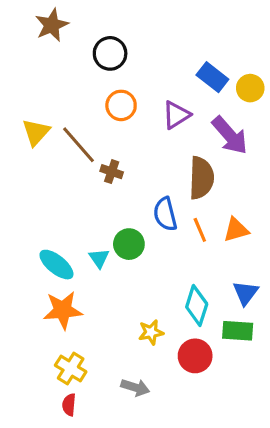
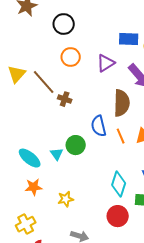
blue rectangle: (212, 77) -> (129, 39), turned -36
orange star: (63, 310) -> (34, 187), size x0.7
yellow star: (151, 332) -> (66, 199), moved
yellow cross: (71, 368) -> (26, 224), moved, turned 30

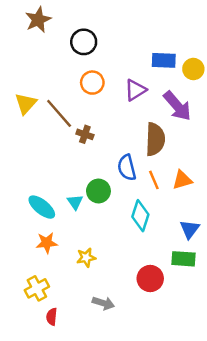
cyan diamond: (119, 184) -> (140, 216), moved

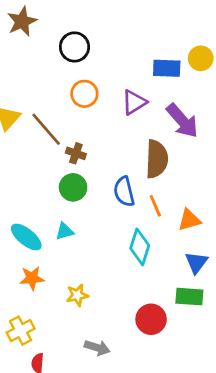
yellow circle: (193, 69) -> (201, 58), moved
orange triangle: (182, 180) -> (189, 220), moved
green circle: (98, 191) -> (73, 187), moved
cyan triangle: (75, 202) -> (65, 231), turned 49

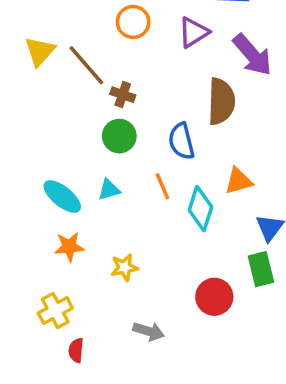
orange line: (155, 206) -> (162, 186), moved
orange triangle: (189, 220) -> (239, 181), moved
green rectangle: (189, 297) -> (261, 269), turned 72

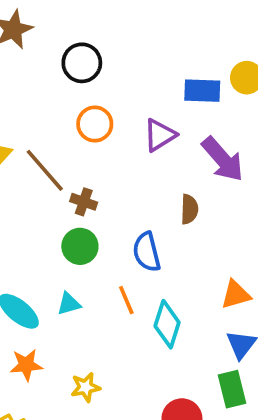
brown semicircle: (221, 101) -> (189, 209), size x0.6
orange triangle: (239, 181) -> (236, 295), moved

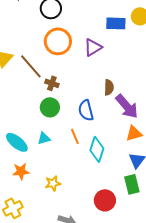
orange circle: (95, 124) -> (58, 41), size x1.4
purple arrow: (223, 159) -> (127, 106), moved

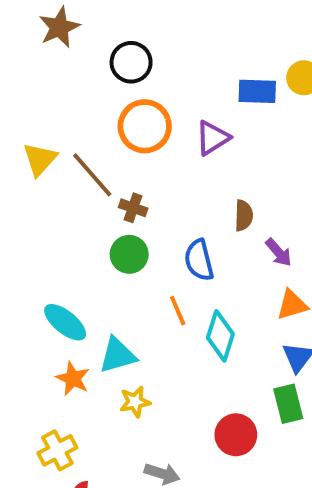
purple arrow: (127, 106) -> (279, 252), size x0.6
cyan triangle: (44, 138) -> (118, 355), moved, size x1.5
orange star: (21, 171) -> (73, 379), turned 30

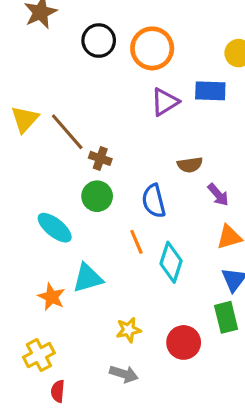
blue rectangle: (257, 91) -> (210, 91), moved
orange circle: (145, 126) -> (152, 48), moved
brown semicircle: (244, 216) -> (190, 165), turned 80
cyan ellipse: (65, 322) -> (55, 228), moved
yellow star: (135, 402) -> (129, 330), moved

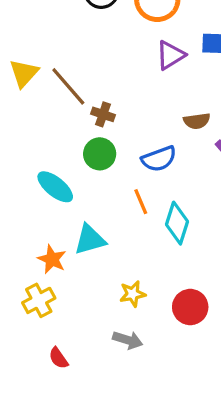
blue semicircle: (154, 201) -> (159, 159), turned -96
yellow cross: (39, 355) -> (39, 300), moved
red semicircle: (58, 391) -> (58, 358), turned -40

